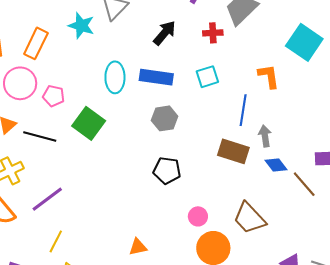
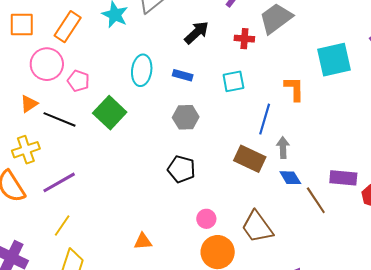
cyan square: (304, 42) -> (334, 60), turned 36
blue rectangle: (156, 77) -> (183, 75), size x0.6

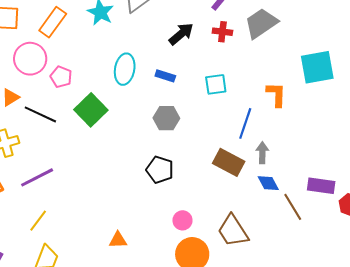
red cross: (244, 39) -> (222, 32), moved

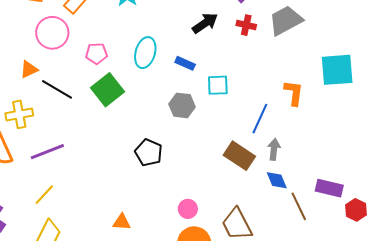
pink pentagon: (61, 77) -> (96, 53), moved, turned -30
cyan square: (216, 84) -> (218, 85), moved
black pentagon: (160, 170) -> (149, 153), moved

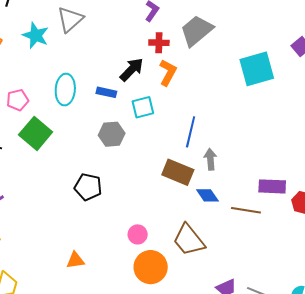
black arrow: (205, 23) -> (132, 70), moved
orange L-shape: (294, 93) -> (168, 72), moved, turned 32
blue diamond: (277, 180) -> (207, 195), moved
brown line: (299, 206) -> (246, 210), turned -44

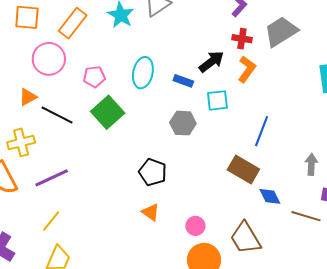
gray arrow: (210, 159) -> (311, 164), moved
orange triangle: (75, 260) -> (151, 212), moved, turned 36

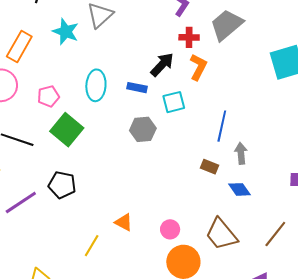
gray arrow: (311, 164) -> (241, 153), moved
brown rectangle: (243, 169) -> (209, 167), size x0.6
black pentagon: (153, 172) -> (62, 185), moved
brown line: (306, 216) -> (275, 234), moved, turned -60
yellow line: (51, 221) -> (92, 246), moved

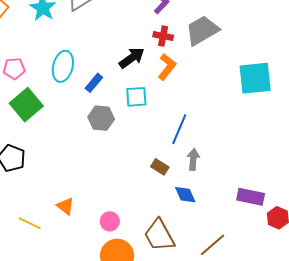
blue rectangle: (137, 88) -> (94, 83), moved, turned -72
yellow line: (92, 246) -> (30, 223), turned 75

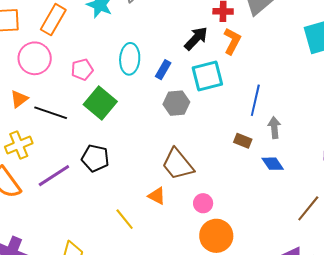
cyan square: (136, 97) -> (207, 76), size x1.4
yellow line: (30, 223) -> (125, 219), turned 35
brown trapezoid: (159, 235) -> (178, 164), moved

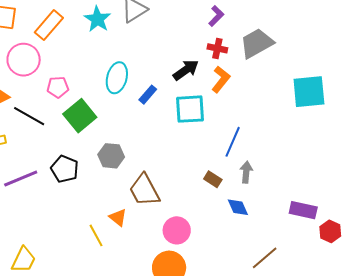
pink pentagon: (82, 70) -> (58, 87), moved
gray hexagon: (176, 103) -> (111, 156), moved
pink circle: (203, 203) -> (177, 230), moved, size x1.4
yellow line: (125, 219) -> (96, 235), moved

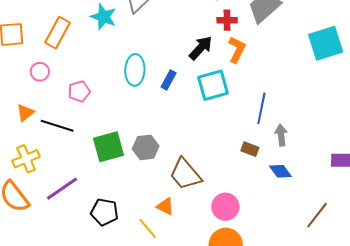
pink circle: (24, 60) -> (40, 72), size x0.6
green square: (80, 116) -> (109, 147), moved, turned 36
black pentagon: (65, 169) -> (104, 212), moved

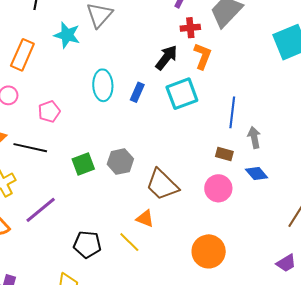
green square: (109, 147) -> (83, 164), size x0.7
pink circle: (225, 207) -> (218, 188), moved
black pentagon: (104, 212) -> (87, 244), moved

